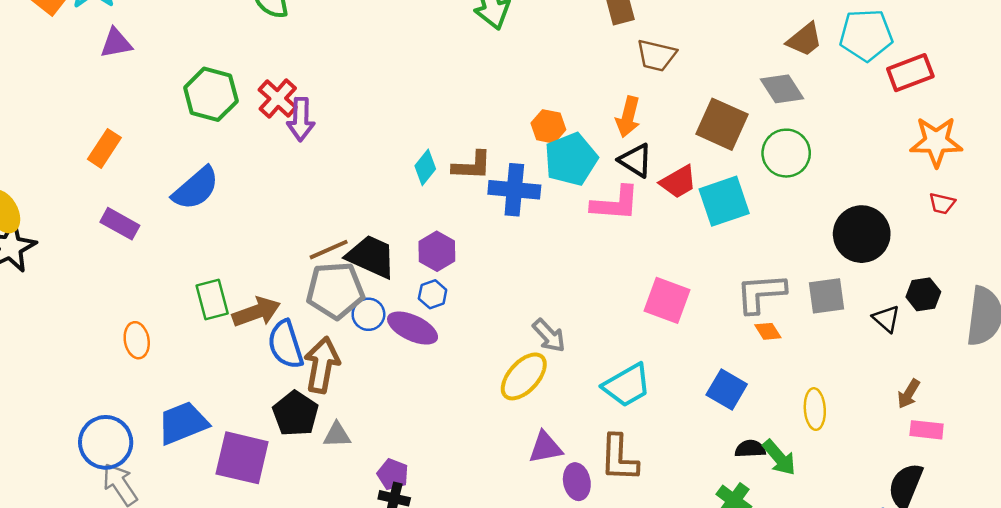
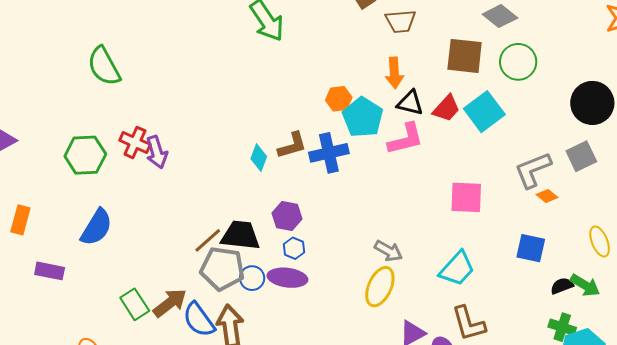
gray pentagon: (335, 290) -> (222, 269), turned 30

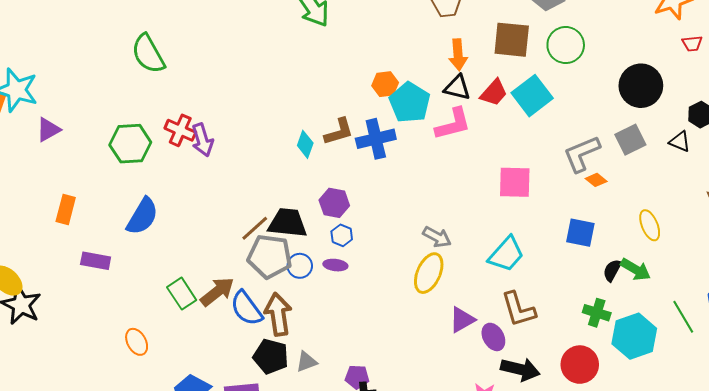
orange arrow: (394, 73) -> (458, 55), moved
purple ellipse: (287, 278) -> (335, 265), size x0.6
black semicircle: (562, 286) -> (612, 270), turned -40
green cross: (562, 327) -> (597, 313), moved

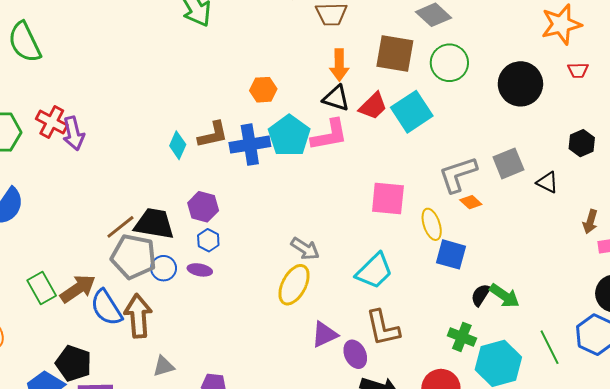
black circle: (641, 86) -> (520, 84), moved
cyan pentagon: (410, 103) -> (289, 136), moved
black triangle: (680, 142) -> (547, 182), moved
yellow ellipse: (650, 225) -> (432, 224), moved
black pentagon: (271, 356) -> (74, 363), moved

